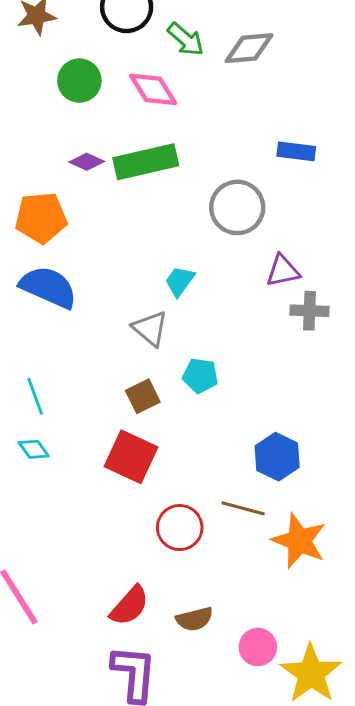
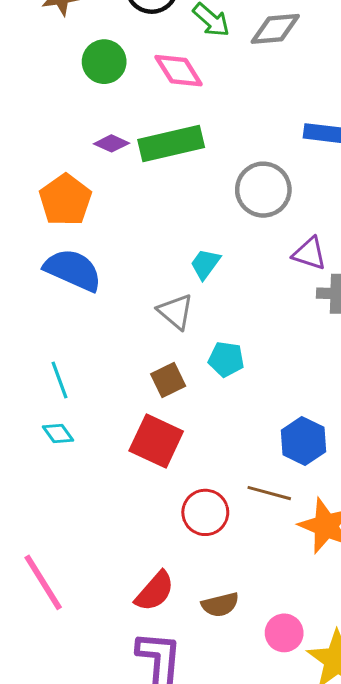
orange pentagon: (41, 218) -> (65, 200), turned -30
purple triangle: (283, 271) -> (309, 254), turned 30

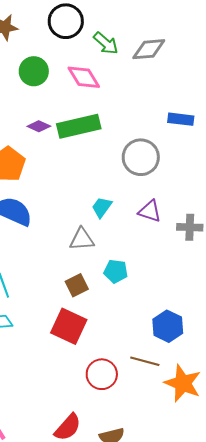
purple triangle: (309, 254) -> (150, 211), moved
gray triangle: (176, 312) -> (82, 239), turned -44

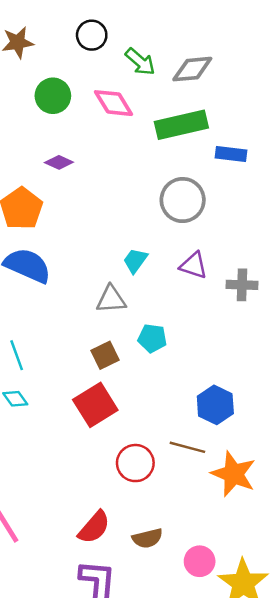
black circle: (66, 21) -> (92, 35), size x0.7
green rectangle: (79, 126) -> (181, 125), moved
red square: (69, 326) -> (95, 405), turned 33

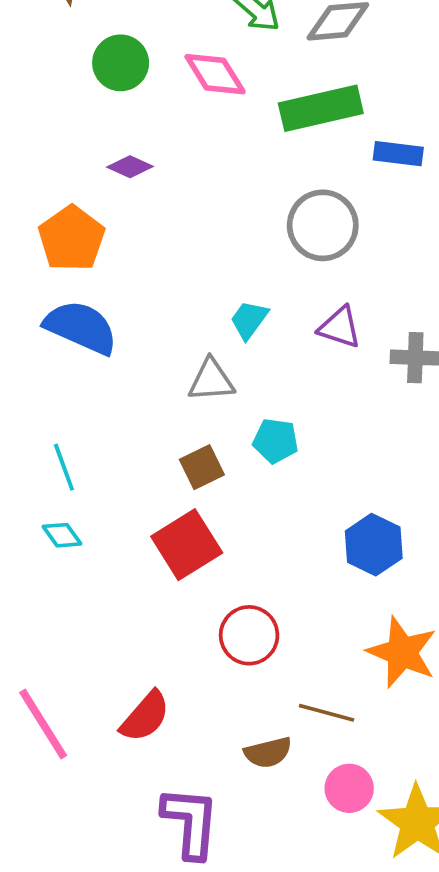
brown line: (187, 447) -> (327, 713), moved
red semicircle: (94, 527) -> (145, 717), moved

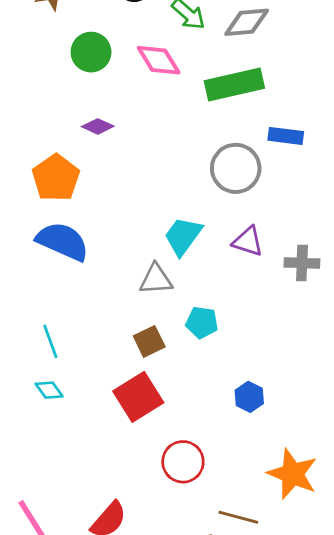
blue rectangle: (398, 154) -> (286, 136), moved
cyan trapezoid: (249, 320) -> (183, 236), size x1.4
blue hexagon: (374, 545) -> (249, 397), moved, size x0.7

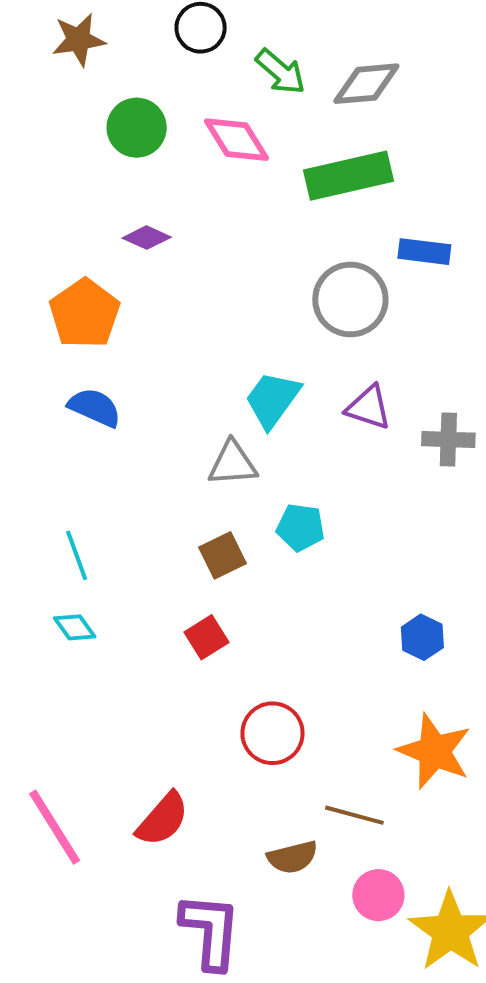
blue semicircle: (63, 241) -> (95, 407), size x0.7
red square: (138, 397) -> (207, 637), size x0.6
blue hexagon: (249, 397) -> (422, 637), moved

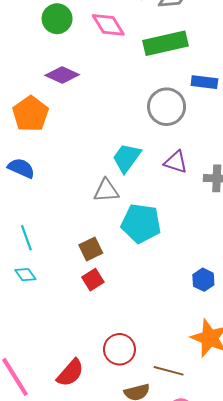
purple diamond: (147, 238) -> (62, 75), size x1.4
blue semicircle: (95, 407) -> (21, 168), moved
cyan pentagon: (300, 527) -> (141, 223), size x1.6
brown square: (223, 555) -> (91, 249), moved
red circle: (272, 733) -> (119, 349), moved

